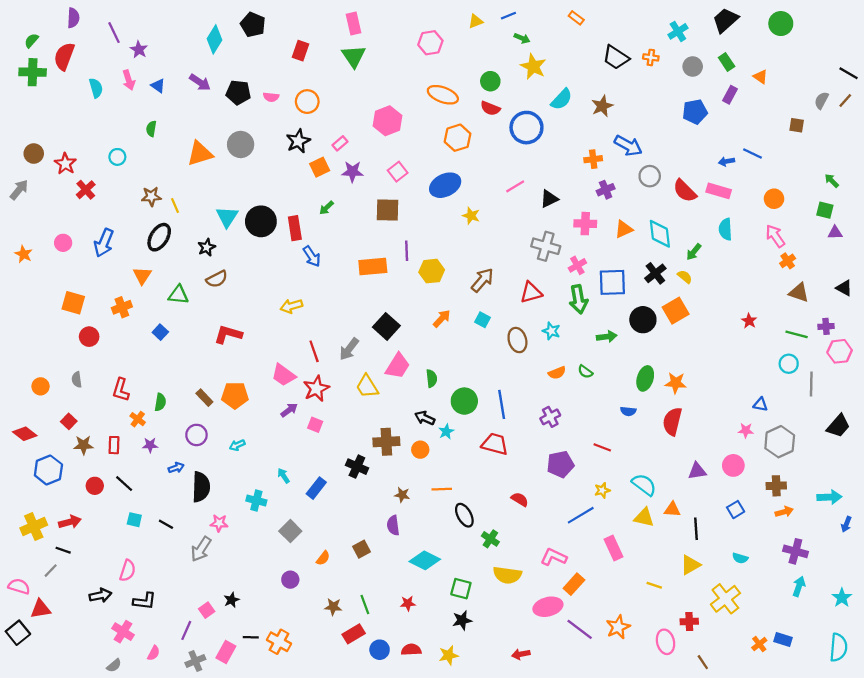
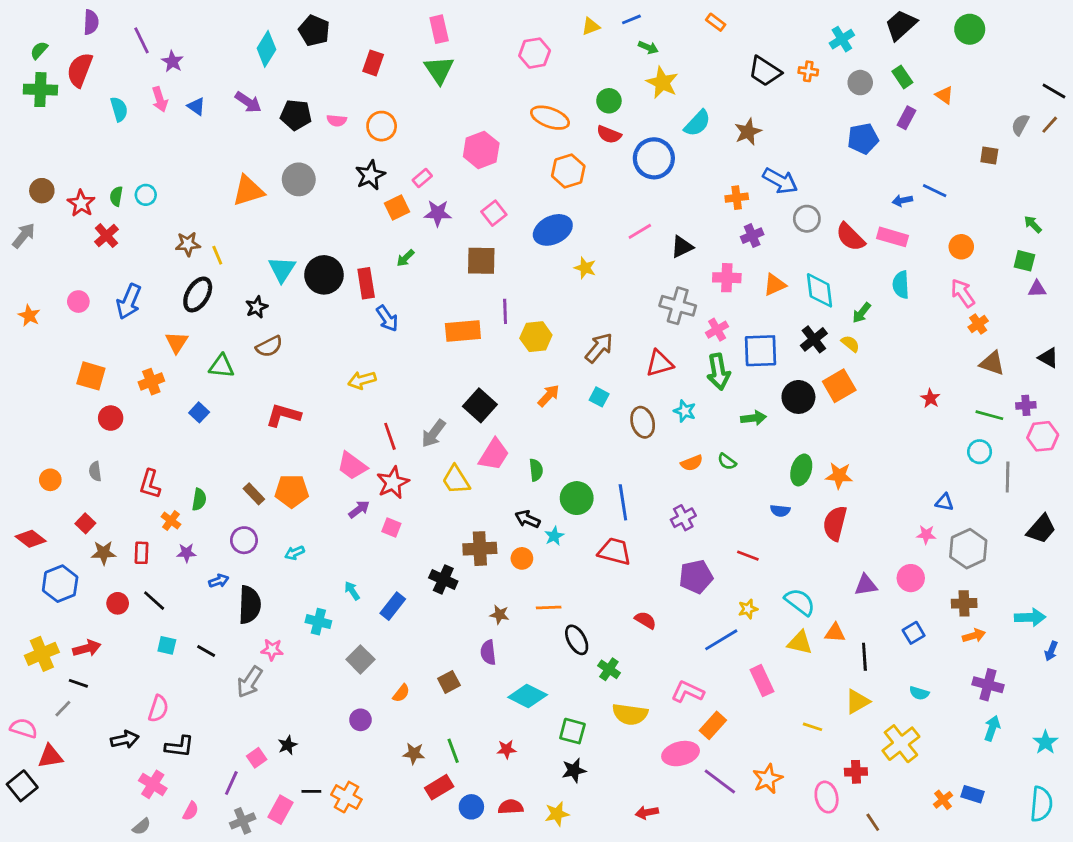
green semicircle: (151, 129) -> (116, 196), moved

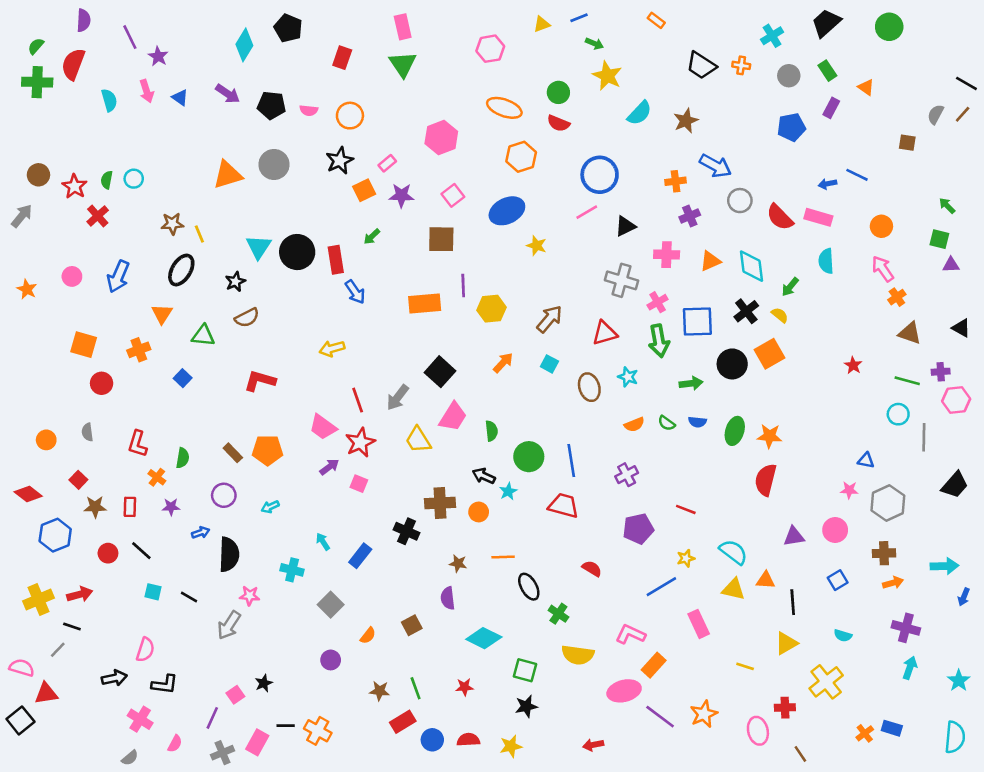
blue circle: (654, 158) -> (600, 175), moved
blue semicircle: (780, 511) -> (697, 422), moved

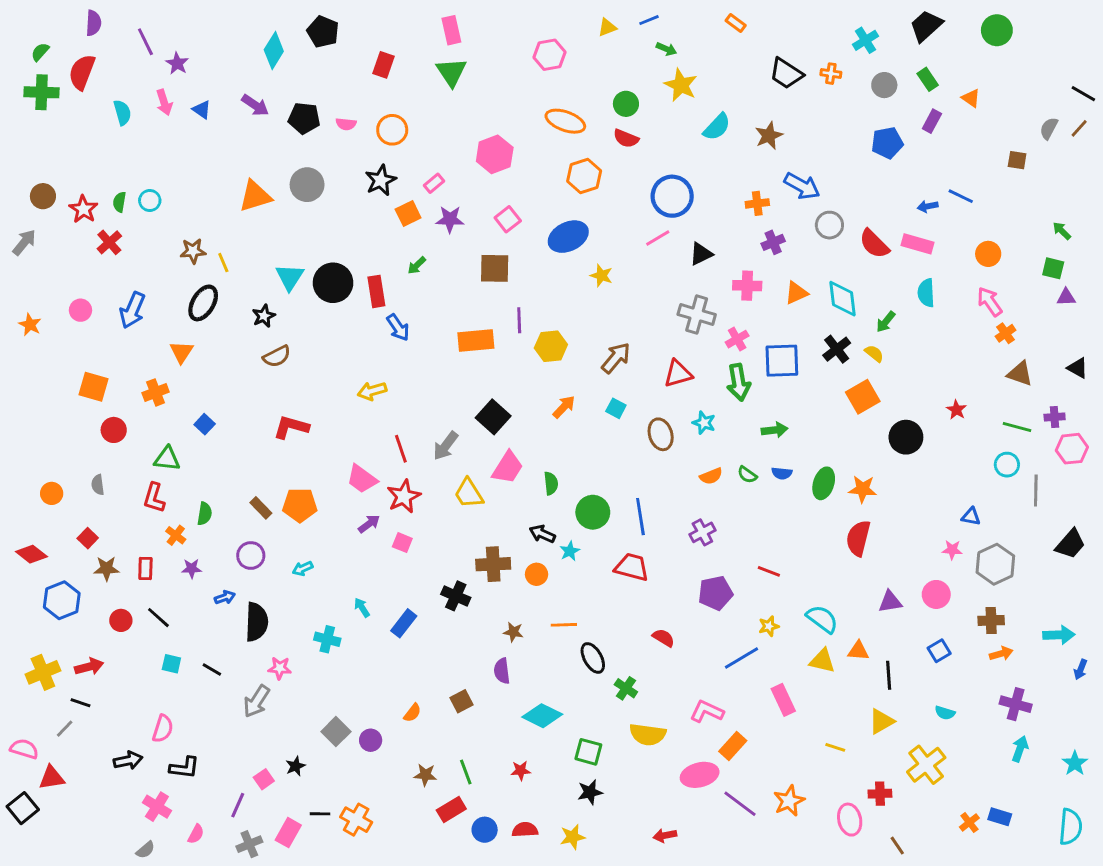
green triangle: (203, 336) -> (167, 459), moved
black circle: (732, 364) -> (906, 437), moved
gray square: (331, 605) -> (336, 732), moved

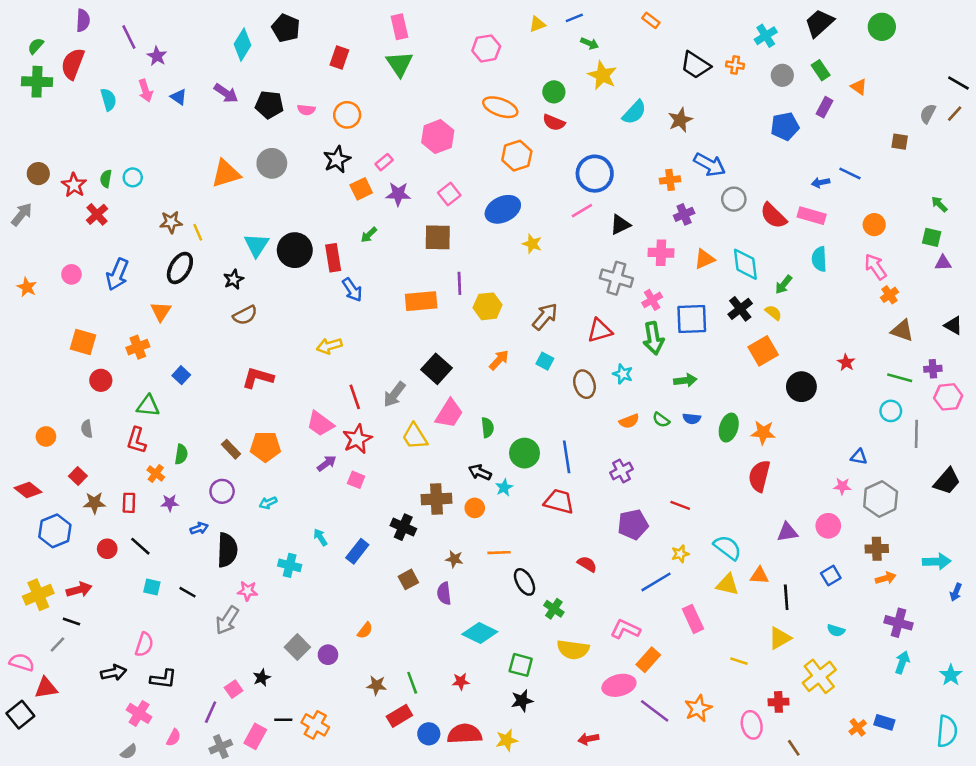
brown square: (461, 701) -> (408, 579), moved
red semicircle: (525, 830) -> (465, 734), size x1.5

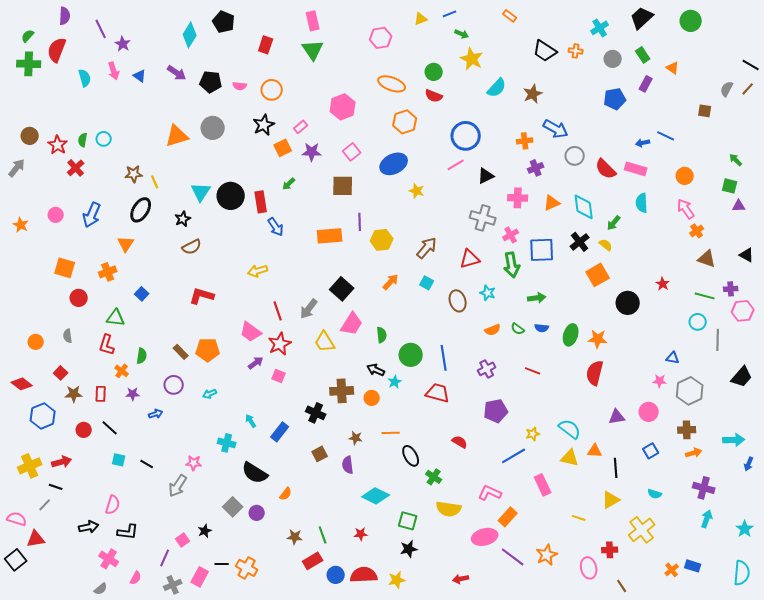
red line: (680, 505) -> (533, 371), moved
black semicircle: (227, 550) -> (255, 473), moved, turned 120

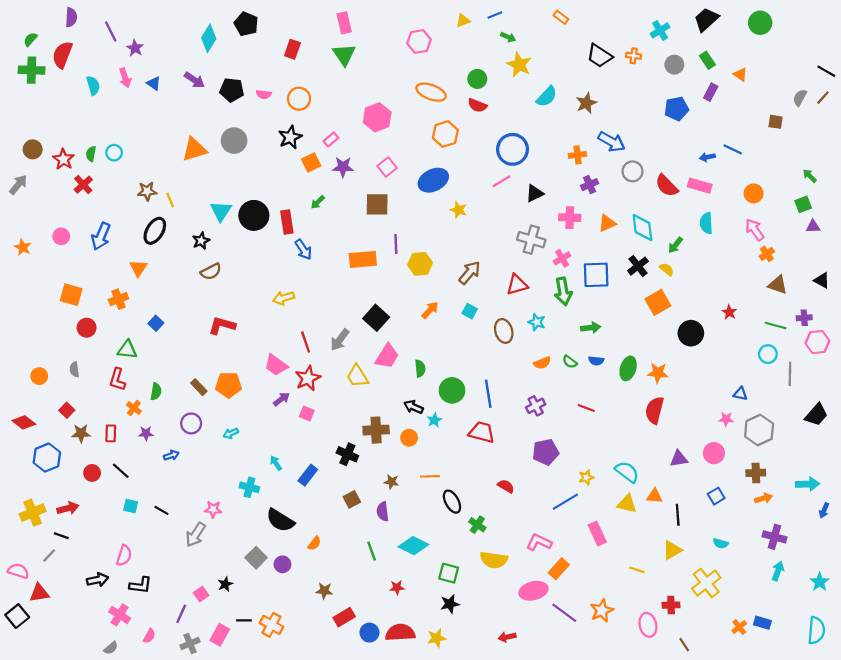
green square: (730, 186) -> (803, 204), turned -35
green line: (323, 535) -> (372, 551), moved

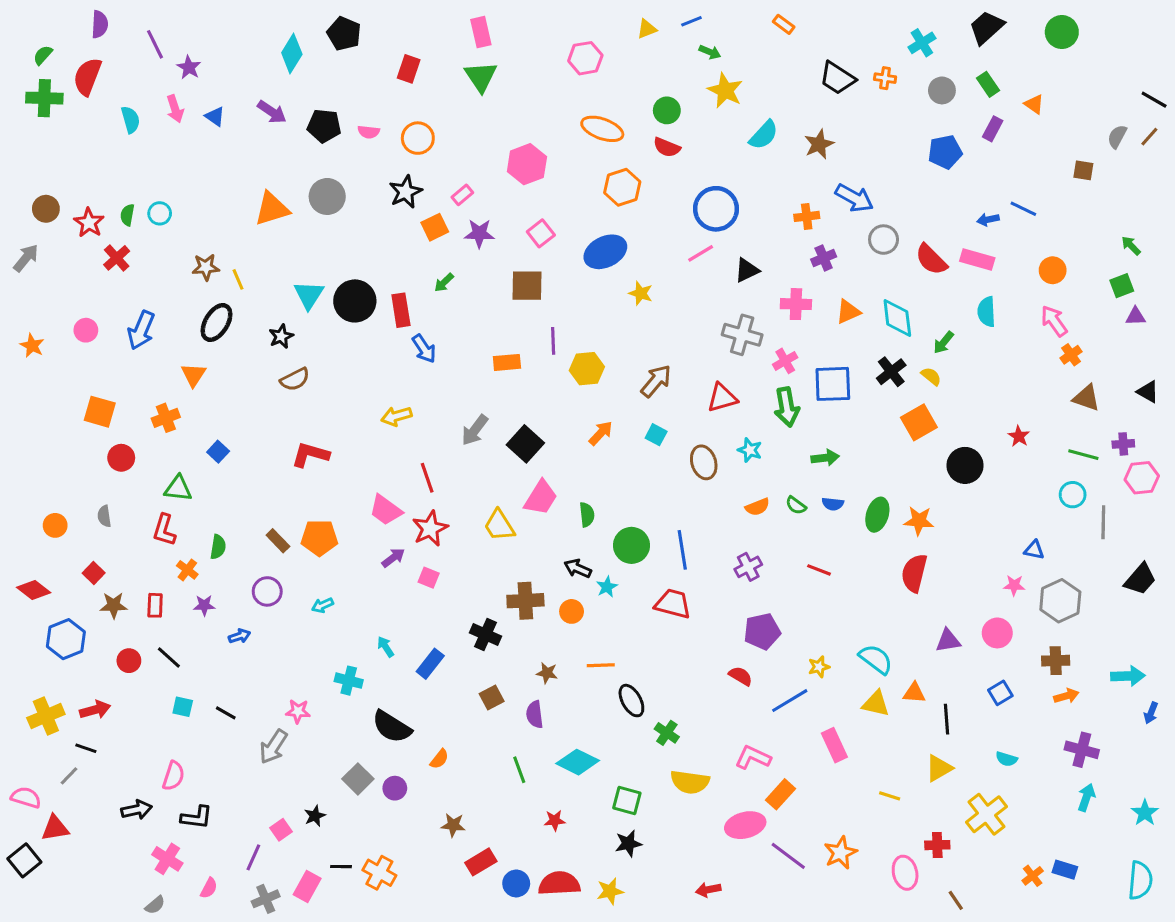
orange rectangle: (363, 259) -> (507, 362), size x0.7
gray arrow: (340, 340) -> (475, 430), moved
red semicircle: (506, 486) -> (741, 676), moved

